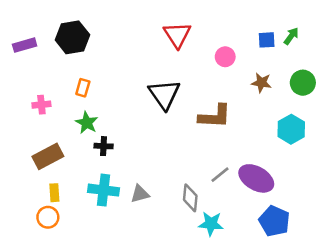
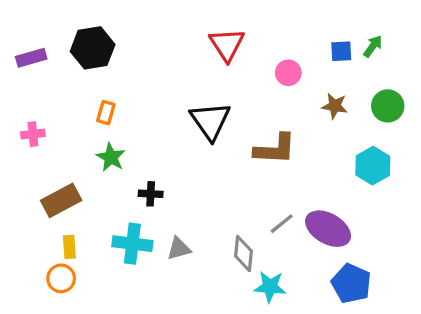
pink cross: (41, 105) -> (33, 134), moved
black cross: (104, 146) -> (151, 194), moved

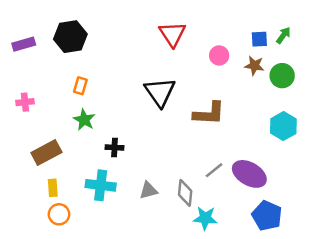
brown star: (335, 106) -> (254, 66), moved
green circle: (388, 106) -> (282, 76), moved
gray triangle: (179, 249) -> (149, 190), moved
orange circle: (61, 278) -> (59, 214), moved

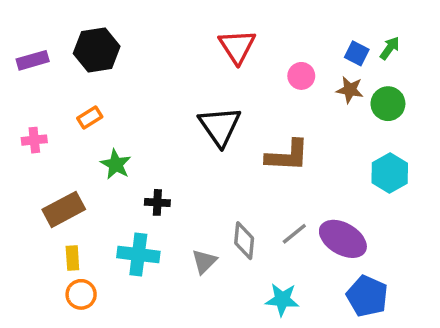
blue square: (259, 39) -> (357, 53), turned 30
orange rectangle: (80, 86) -> (90, 118), moved, turned 42
gray triangle: (149, 190) -> (204, 261), turned -30
gray diamond: (185, 193) -> (244, 241), moved

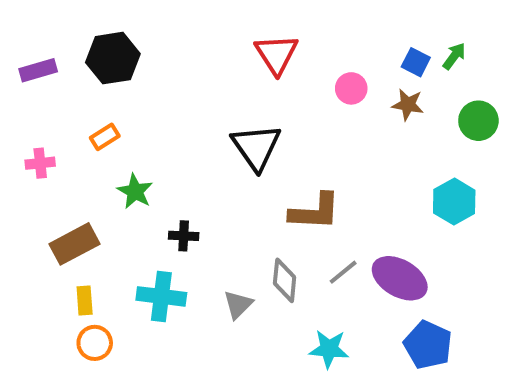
green circle: (388, 104) -> (478, 121), moved
brown L-shape: (287, 156) -> (315, 212), moved

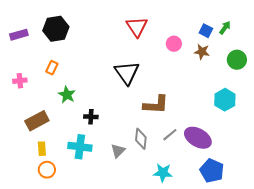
orange rectangle: (105, 137) -> (52, 68), turned -32

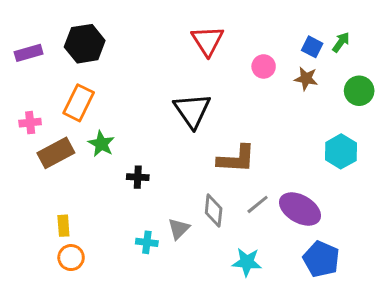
orange rectangle: (52, 68) -> (79, 103), size x1.6
brown rectangle: (37, 121) -> (56, 153), moved
cyan cross: (80, 147) -> (147, 242), moved, size x0.6

